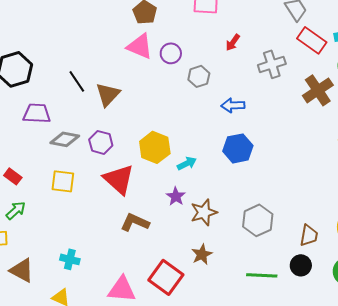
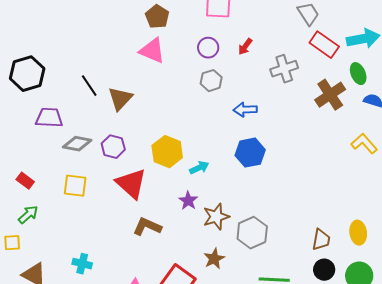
purple circle: (171, 53) -> (208, 48), moved
gray hexagon: (258, 220) -> (252, 233), moved
black circle: (301, 265) -> (324, 270), moved

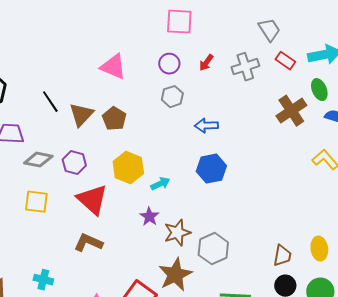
brown pentagon: (157, 17) -> (114, 119), moved
red rectangle: (324, 45) -> (285, 61), size x0.7
gray cross: (284, 69) -> (245, 67), moved
brown L-shape: (147, 227) -> (88, 243), moved
brown star: (214, 259) -> (175, 275), size x1.6

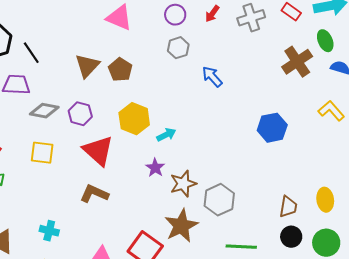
black line: (50, 102) -> (31, 53), moved
blue arrow: (206, 126) -> (212, 77), turned 50
blue hexagon: (211, 169) -> (272, 128), moved

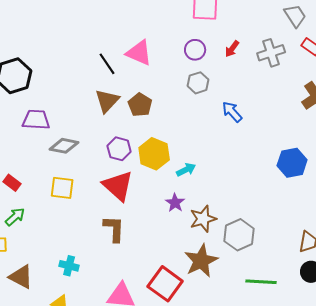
black line: (31, 53) -> (107, 64), moved
purple hexagon: (80, 114) -> (119, 149), moved
brown L-shape: (94, 194) -> (114, 229), turned 68

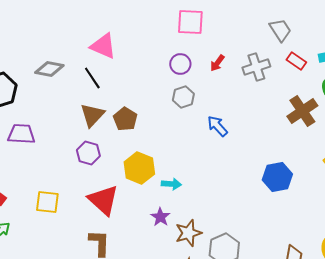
pink triangle: (139, 53) -> (103, 46), moved
gray diamond: (64, 146) -> (49, 69), moved
purple hexagon: (119, 149) -> (88, 153), moved
cyan arrow: (186, 170) -> (171, 184), turned 30

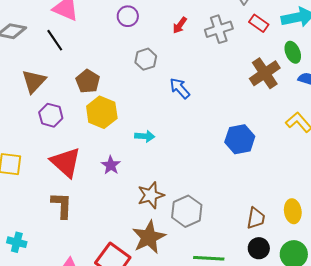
purple circle: (180, 64) -> (128, 16), moved
brown triangle: (92, 115) -> (34, 81), moved
yellow hexagon: (139, 168) -> (102, 112), moved
cyan arrow: (171, 184) -> (145, 136), moved
purple star: (160, 217) -> (111, 165), moved

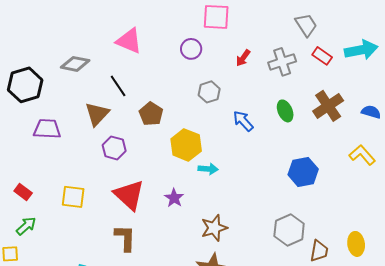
black line: (55, 40) -> (118, 86), moved
green ellipse: (293, 52) -> (285, 111), moved
yellow hexagon: (102, 112) -> (186, 145), moved
gray hexagon: (187, 211) -> (289, 230), moved

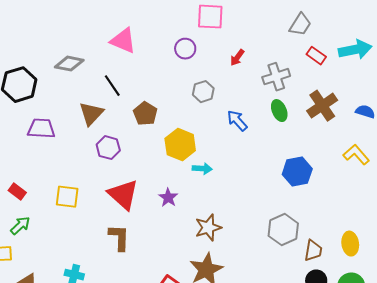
gray trapezoid: (306, 25) -> (300, 25), turned 65
gray cross: (282, 62) -> (276, 77), moved

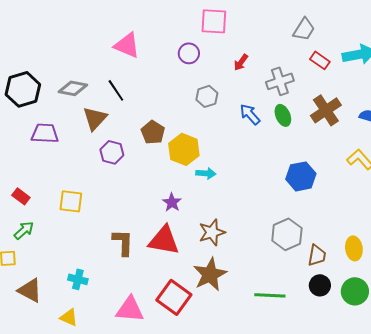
gray diamond: (69, 64) -> (73, 88), moved
brown pentagon: (145, 114) -> (153, 132), moved
blue arrow: (237, 121) -> (250, 114), moved
red triangle: (123, 195) -> (164, 240), moved, turned -32

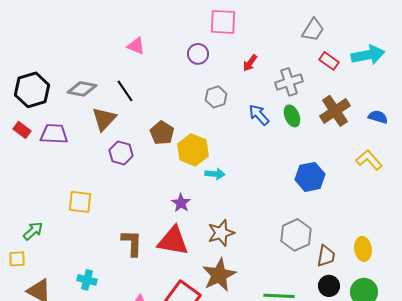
pink triangle: (127, 45) -> (136, 46), size x0.7
red rectangle: (21, 196) -> (22, 130), moved

